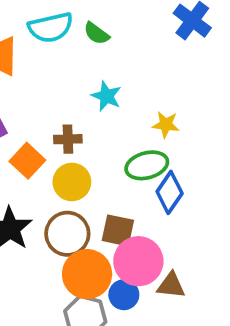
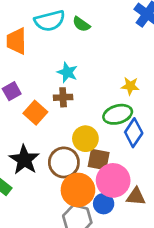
cyan star: (106, 96) -> (67, 72), moved
yellow circle: (72, 182) -> (85, 139), moved

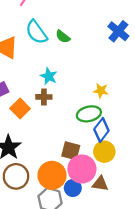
cyan semicircle: (50, 21) -> (36, 32), turned 65
yellow circle: (85, 139) -> (104, 152), moved
brown circle: (64, 162) -> (16, 176), moved

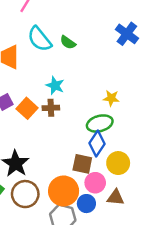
orange square: (20, 109) -> (27, 108), moved
blue diamond: (101, 130) -> (97, 144), moved
pink circle: (82, 169) -> (95, 183), size x0.7

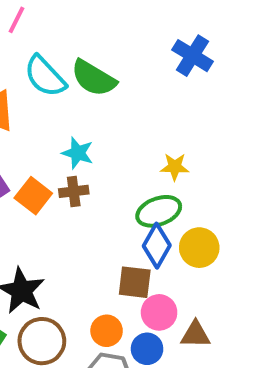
green semicircle: (68, 42) -> (94, 78), size x1.6
yellow circle: (118, 163) -> (199, 248), moved
orange circle: (64, 191) -> (107, 331), size x0.6

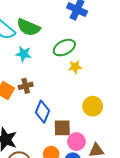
cyan star: (78, 153) -> (24, 54), moved
green ellipse: (159, 211) -> (64, 48), moved
blue diamond: (157, 246) -> (42, 112), moved

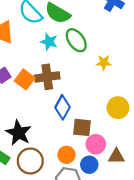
green ellipse: (64, 48) -> (76, 40), moved, turned 75
brown cross: (26, 86) -> (47, 77), size x1.5

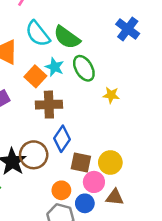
orange square: (25, 79) -> (35, 76), moved
yellow circle: (118, 108) -> (110, 163), moved
brown circle: (30, 161) -> (34, 155), moved

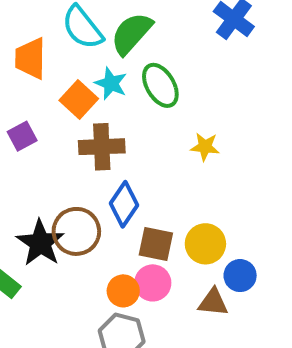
green semicircle: (67, 37) -> (132, 33), turned 96
yellow star: (111, 95) -> (205, 147), moved
pink circle: (94, 182) -> (153, 283), moved
blue circle: (85, 203) -> (240, 276), moved

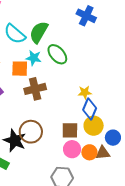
orange square: (79, 99) -> (20, 69), turned -30
yellow star: (205, 147) -> (85, 92), moved
blue diamond: (124, 204) -> (90, 109), moved
orange circle: (123, 291) -> (89, 152), moved

